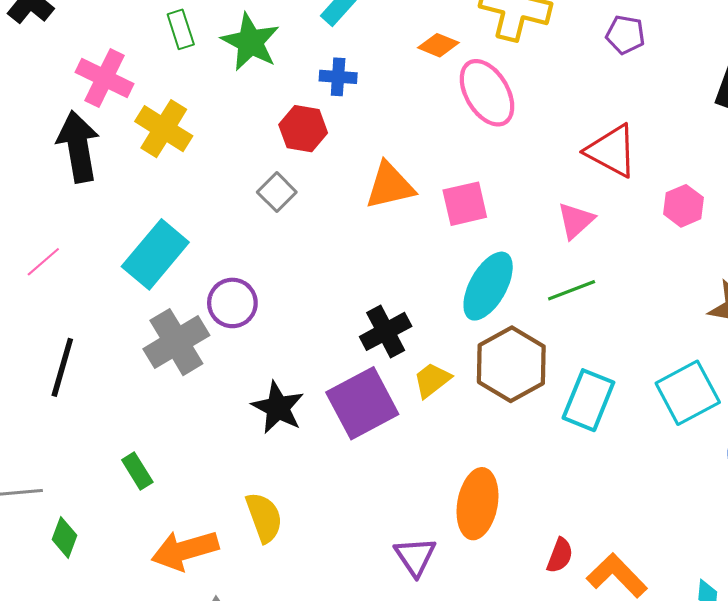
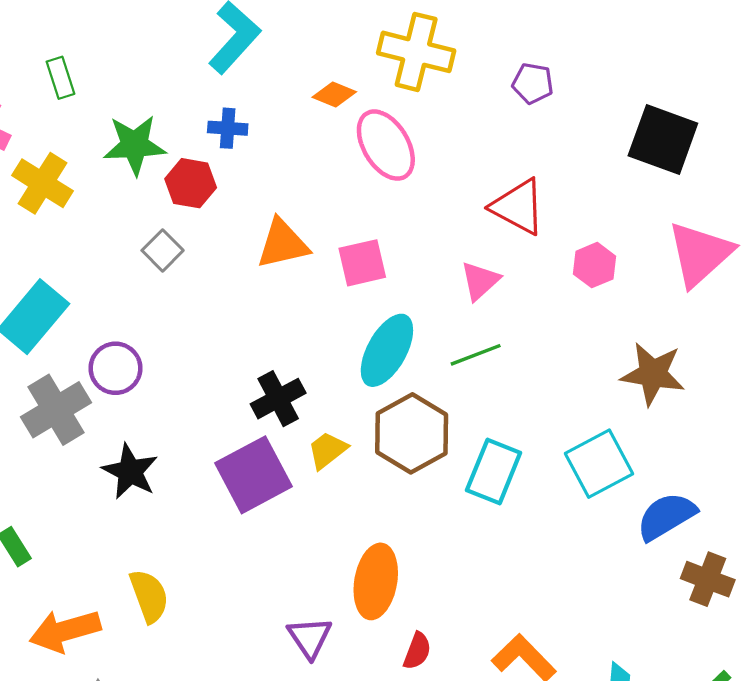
green star: (250, 42) -> (135, 145), moved, turned -30
black star: (278, 408) -> (130, 471), moved
red semicircle: (560, 555) -> (417, 651), moved

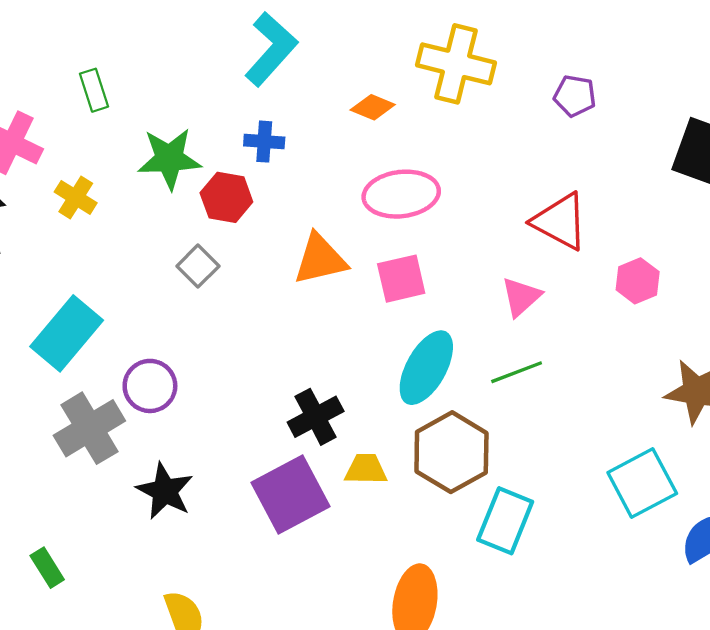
pink ellipse: (386, 145) -> (401, 194), moved, turned -66
yellow cross: (43, 183) -> (76, 197), size x0.7
yellow trapezoid: (327, 450) -> (366, 469), turned 39
cyan rectangle: (494, 471) -> (505, 521), moved

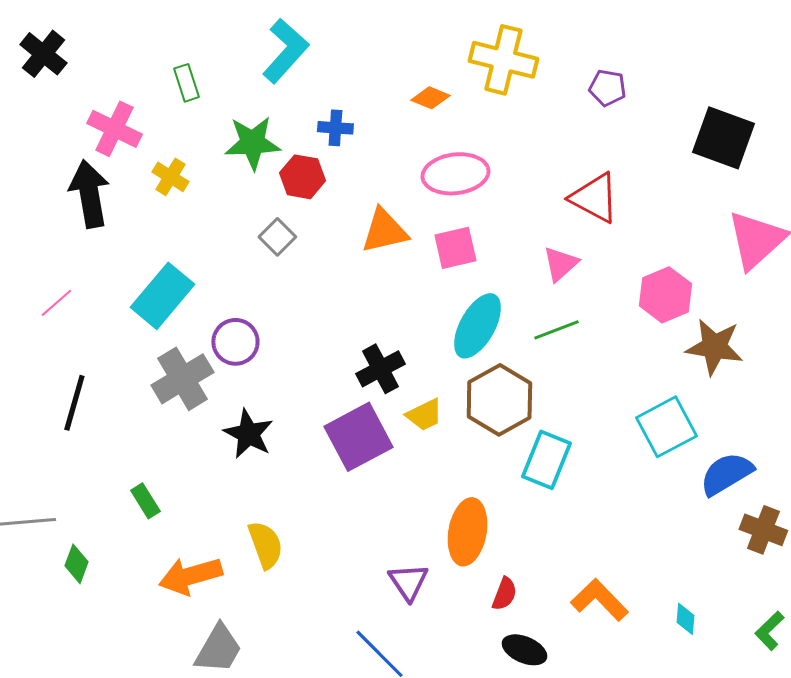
cyan L-shape: (271, 49) -> (285, 51), moved
pink hexagon: (638, 281) -> (665, 295), moved, size x1.4
yellow trapezoid: (366, 469) -> (424, 415), turned 153

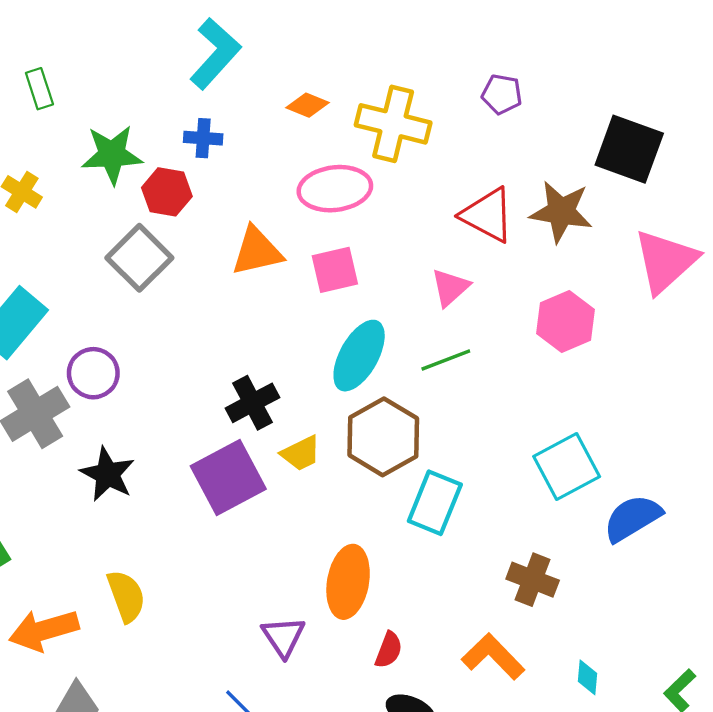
cyan L-shape: (285, 51) -> (215, 54), moved
yellow cross: (503, 60) -> (393, 124), moved
gray square: (277, 237) -> (139, 258), size x1.6
brown star: (714, 347) -> (561, 212), moved
brown cross: (763, 530) -> (533, 580), moved

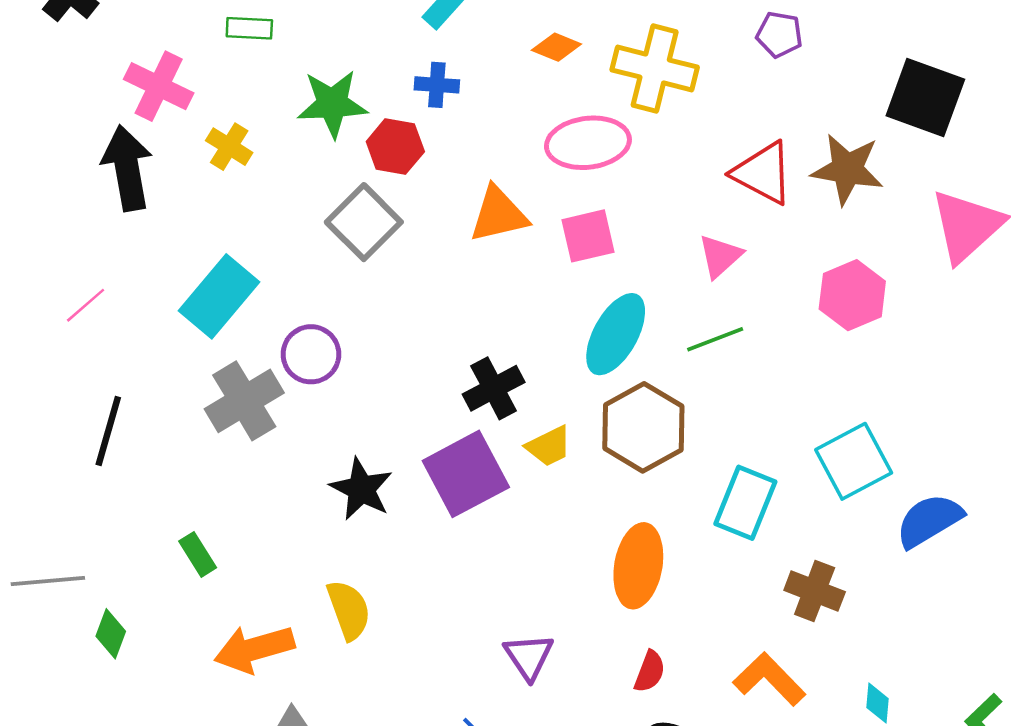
green rectangle: (39, 89) -> (249, 28), turned -69
black star: (108, 474) -> (361, 489), moved
cyan rectangle: (435, 503) -> (745, 503), moved
orange ellipse: (348, 582) -> (638, 566), moved

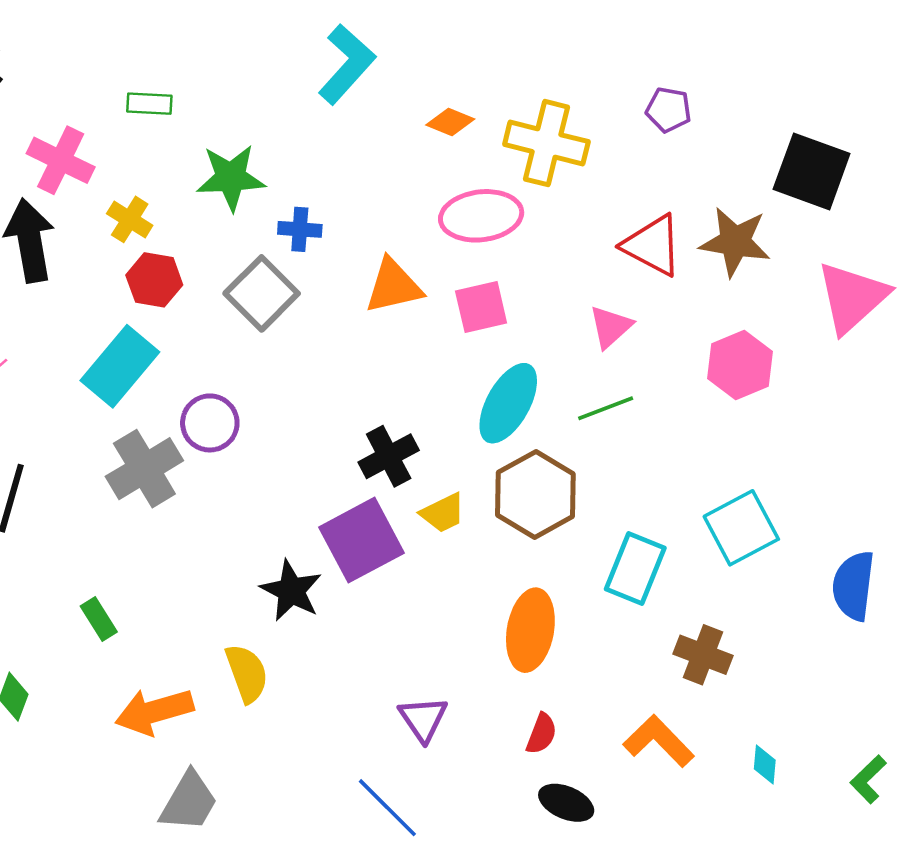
blue cross: (437, 85) -> (300, 229), moved
red hexagon: (395, 147) -> (154, 280), moved
black star: (361, 489) -> (291, 591), moved
blue semicircle: (929, 520) -> (853, 586), moved, turned -52

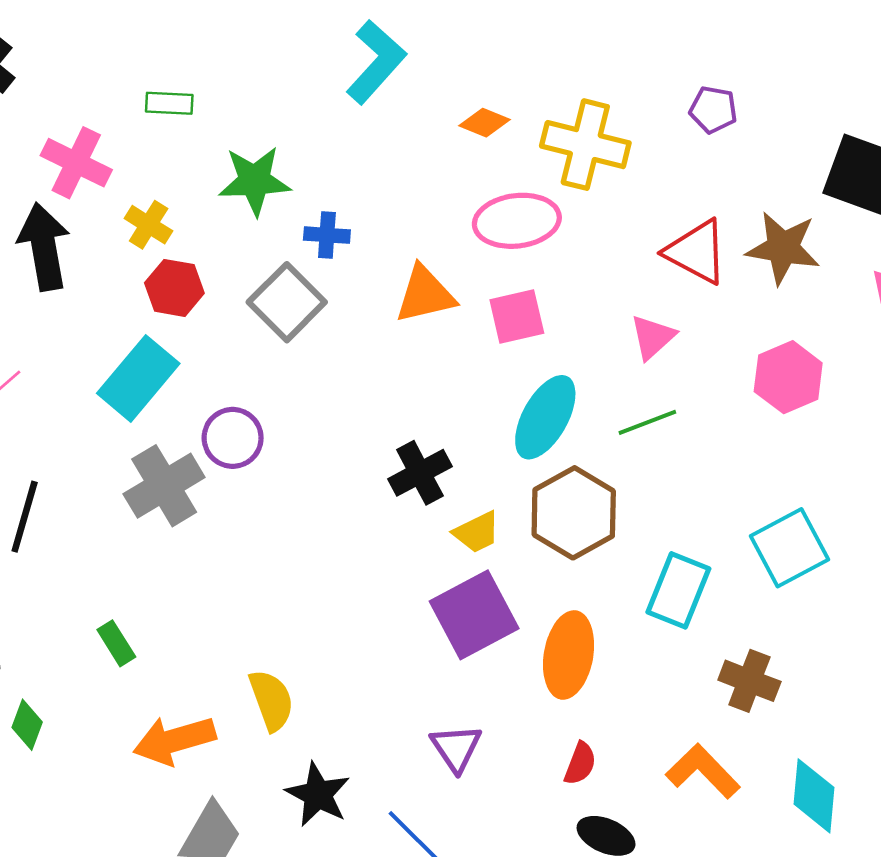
purple square: (361, 540) -> (474, 615), moved
black star: (291, 591) -> (318, 795), moved
cyan diamond: (765, 765) -> (814, 796), size x1.8

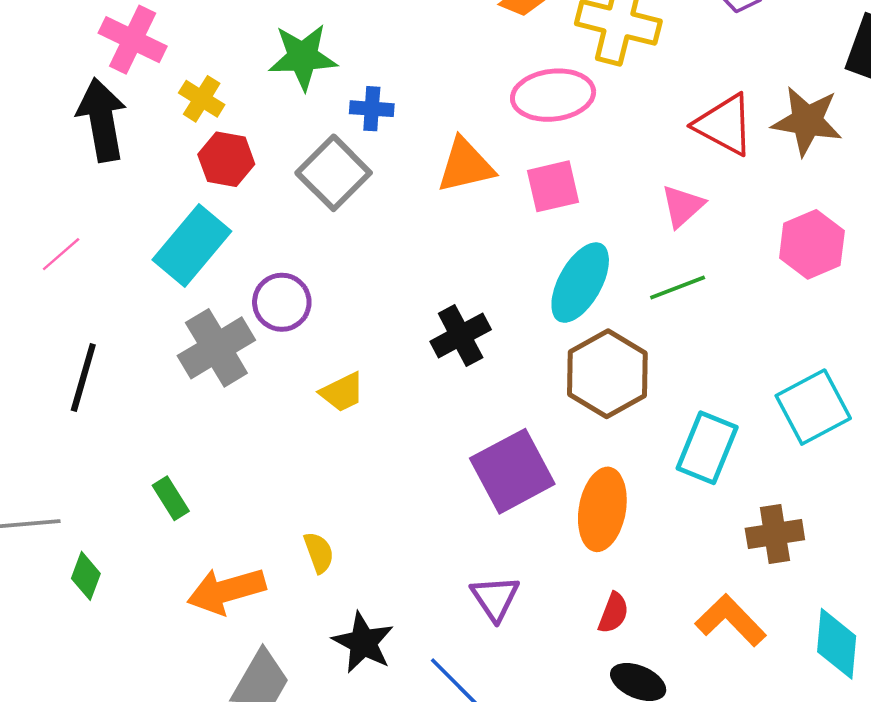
yellow trapezoid: (477, 532) -> (342, 392), moved
brown cross: (749, 681) -> (775, 534), turned -30
yellow semicircle: (271, 700) -> (319, 553), size x0.7

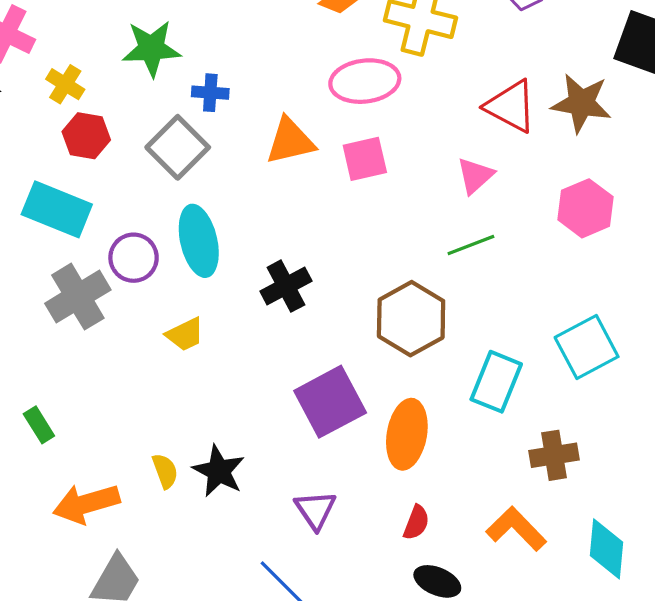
cyan rectangle: (192, 246) -> (57, 209), turned 72
cyan ellipse: (580, 283) -> (199, 241), moved, turned -42
black star: (363, 643) -> (219, 471), moved

